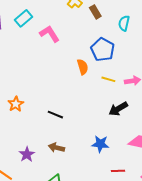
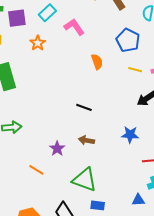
orange semicircle: (83, 67) -> (97, 62), moved
orange star: (16, 104) -> (38, 43), moved

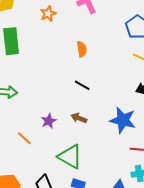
orange semicircle: (97, 62) -> (82, 49), moved
blue star: (130, 135) -> (123, 120), size x1.5

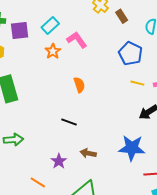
orange star: (48, 14) -> (53, 51), moved
black line: (82, 85) -> (69, 122), moved

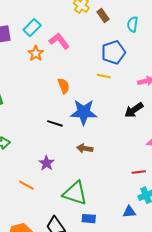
blue pentagon: (130, 54) -> (113, 52), turned 30
yellow line: (137, 83) -> (104, 76), moved
blue star: (132, 148) -> (84, 112), moved
brown arrow: (88, 153) -> (85, 148), moved

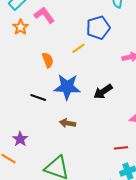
yellow line: (104, 76) -> (79, 48), moved, turned -48
black arrow: (134, 110) -> (103, 92), moved
purple star: (46, 163) -> (20, 139), moved

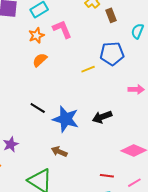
orange semicircle: (48, 60) -> (40, 60), moved, turned -126
blue star: (67, 87) -> (66, 119), moved
brown arrow: (68, 123) -> (59, 152), moved

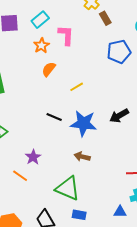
brown rectangle: (111, 15) -> (105, 18), moved
pink L-shape: (62, 29) -> (66, 35), turned 35
yellow line: (88, 69) -> (77, 87), moved

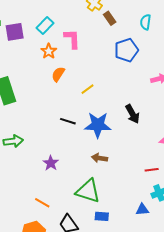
black arrow: (119, 116) -> (133, 114), turned -84
orange line: (20, 176) -> (42, 203), moved

